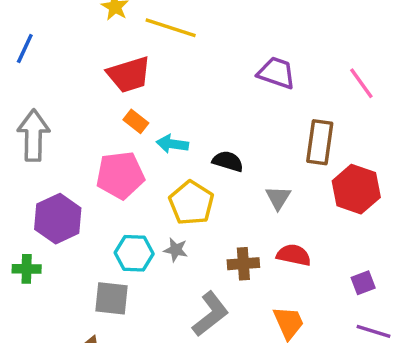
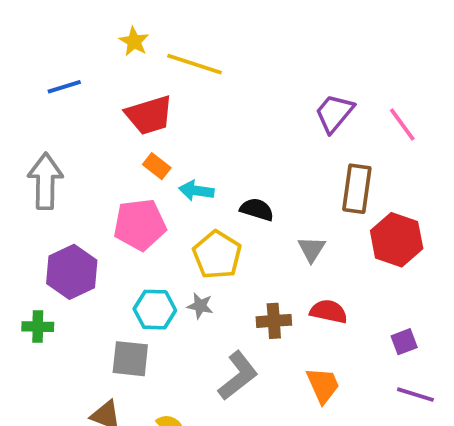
blue line: (25, 49) -> (64, 87), moved, turned 48
purple trapezoid: (276, 73) -> (334, 113), moved, turned -69

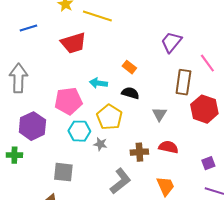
pink line: (402, 125) -> (207, 63), moved
orange rectangle: (157, 166) -> (129, 67), moved
cyan hexagon: (155, 310) -> (79, 131), moved

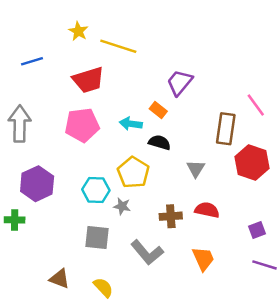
purple trapezoid: (171, 42) -> (180, 82), moved
cyan arrow: (98, 83) -> (131, 124), moved
pink pentagon: (68, 101) -> (82, 125), moved
gray square: (63, 172) -> (97, 237), moved
gray L-shape: (120, 181) -> (147, 252), turned 88

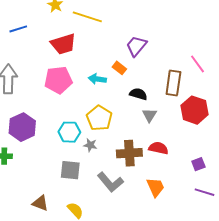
black semicircle: (160, 142) -> (138, 94), moved
brown cross: (171, 216) -> (129, 153), size x1.4

